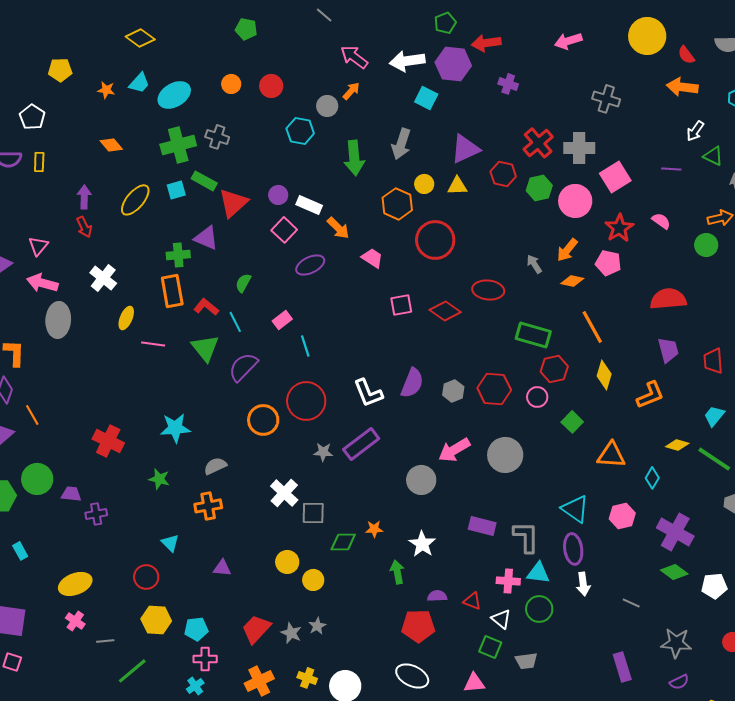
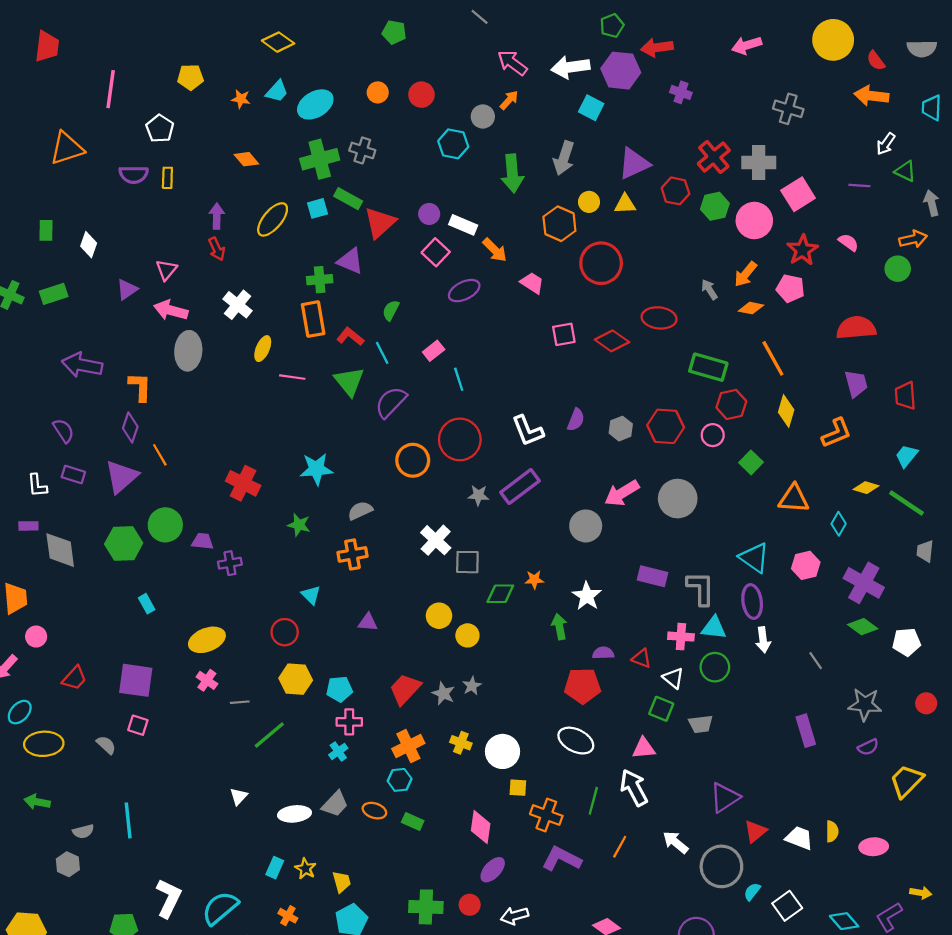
purple semicircle: (412, 383) -> (576, 420), size x0.7
gray line: (631, 603) -> (816, 661), turned 30

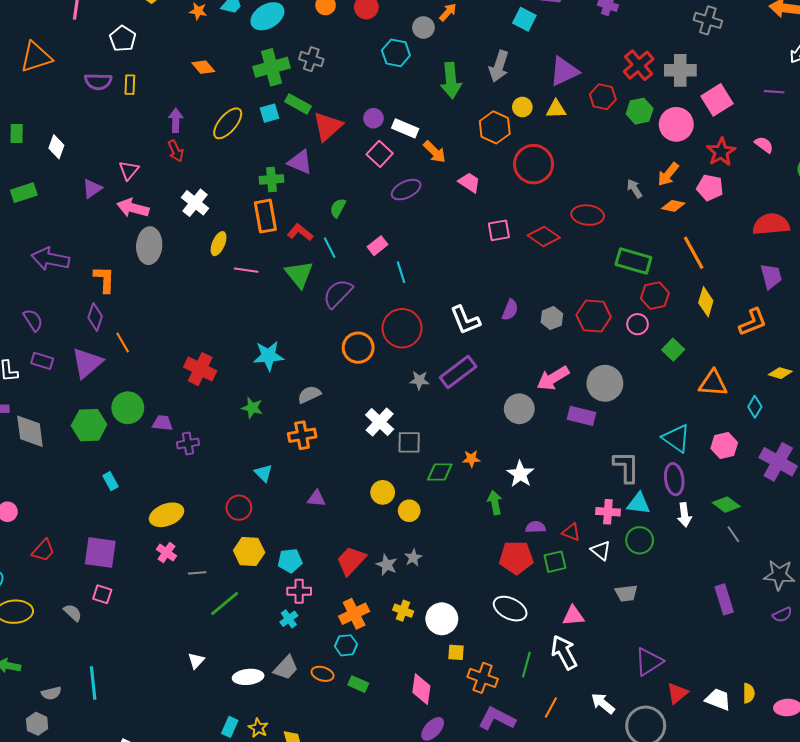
purple rectangle: (652, 576) -> (581, 416), moved
green diamond: (863, 627) -> (726, 505), moved
green square: (661, 709) -> (555, 562), moved, turned -35

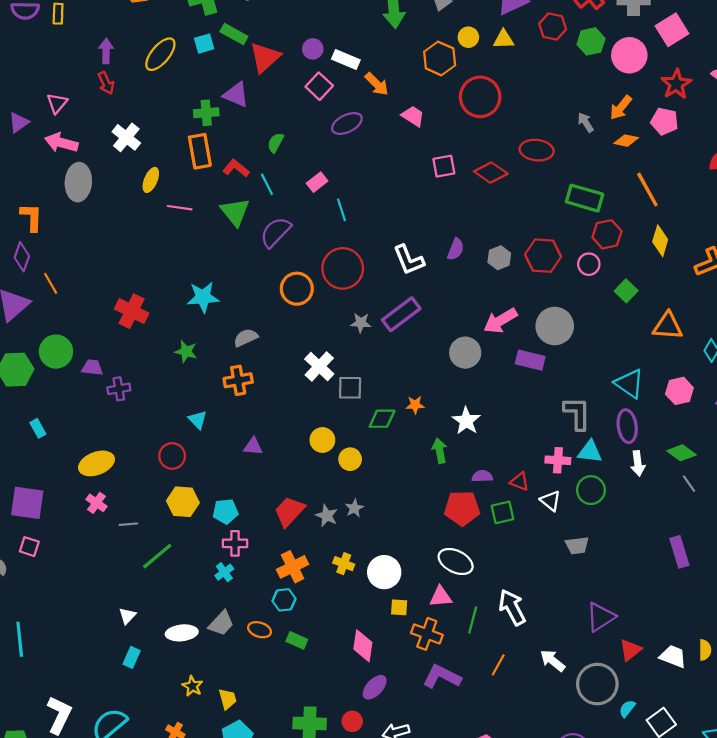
pink triangle: (573, 616) -> (441, 597), moved
cyan rectangle: (230, 727) -> (132, 657), moved

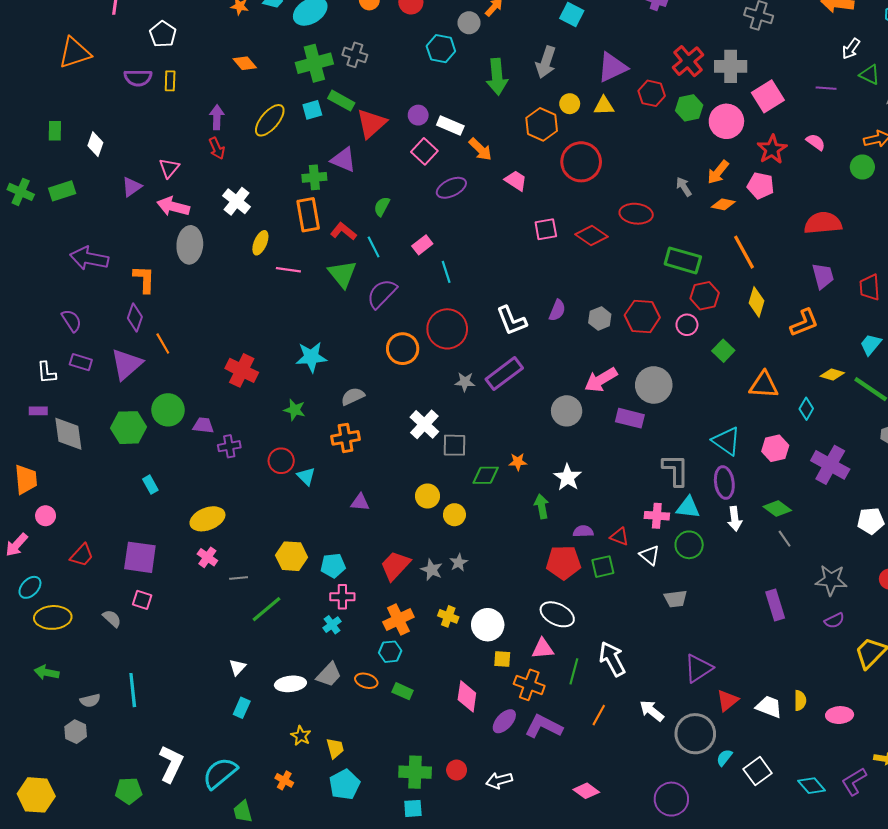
red circle: (172, 456) -> (281, 461), moved
purple ellipse: (375, 687) -> (504, 721), moved

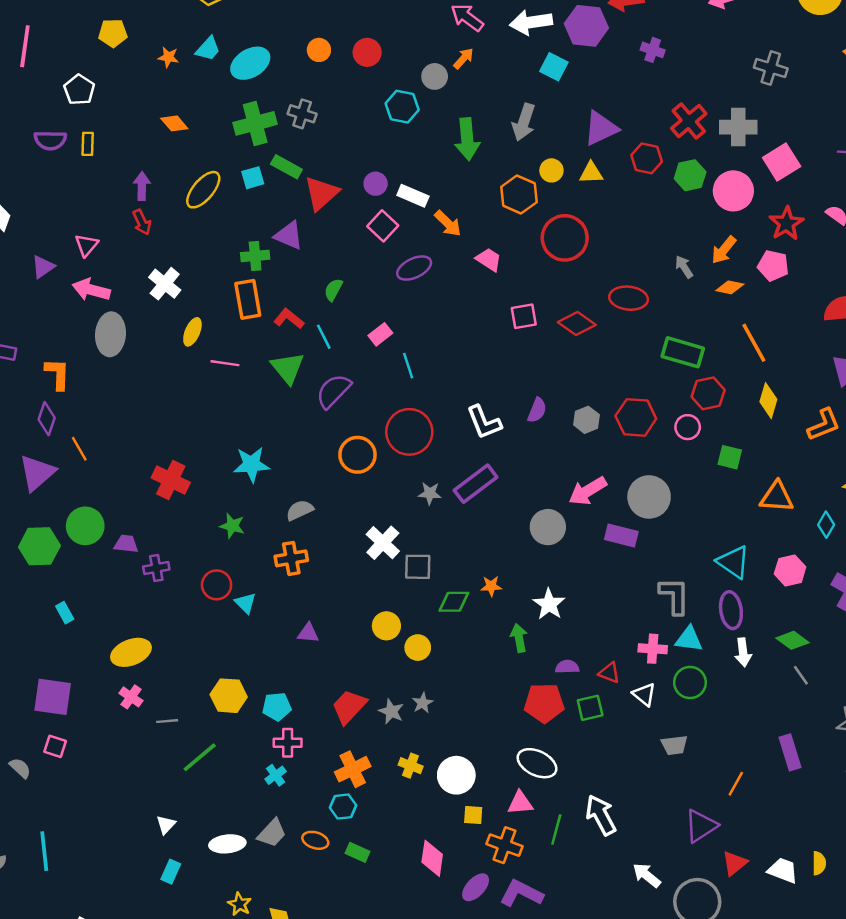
green square: (723, 351) -> (730, 457), turned -30
orange line: (599, 715) -> (736, 784), moved

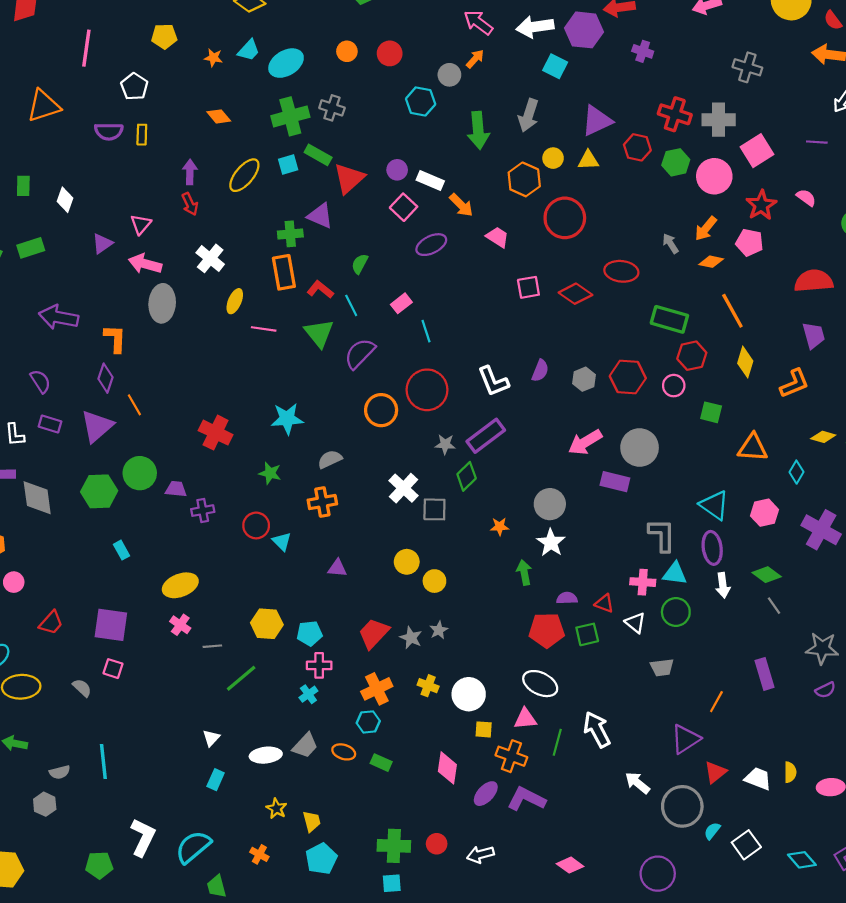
red cross: (689, 121) -> (675, 114), turned -32
gray circle: (548, 527) -> (550, 504), moved
green diamond: (454, 602) -> (467, 476), moved, turned -44

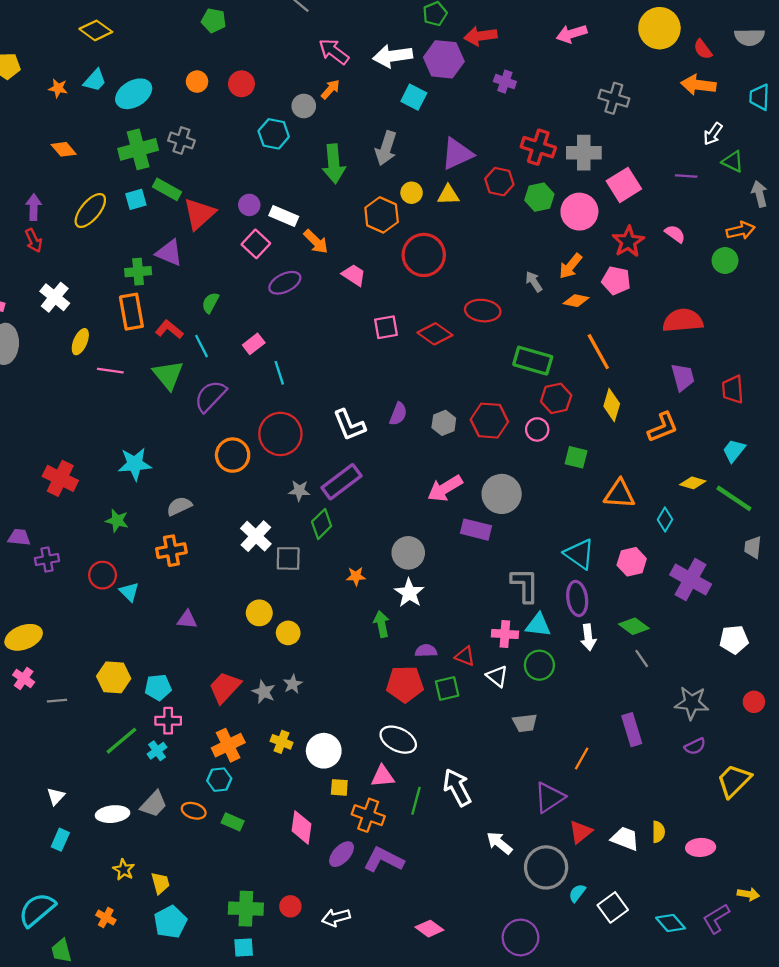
green line: (241, 678) -> (121, 741), moved

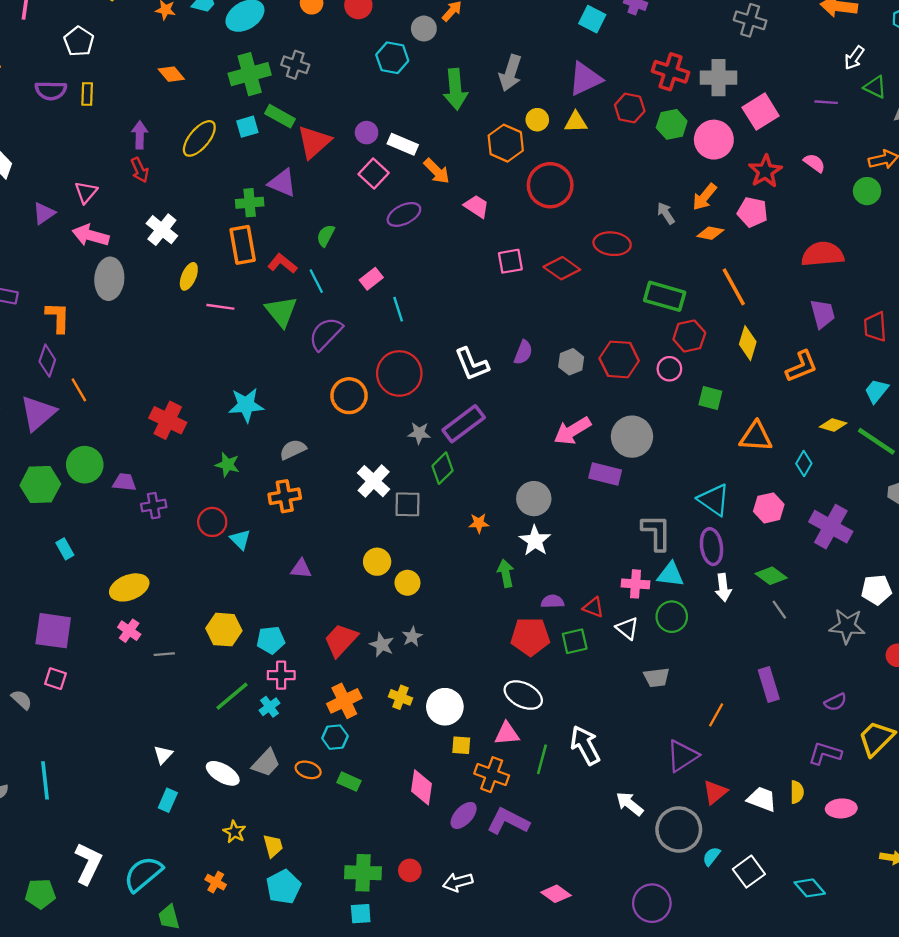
cyan square: (414, 97) -> (592, 19), moved
gray star: (692, 703) -> (847, 626), moved
white ellipse: (113, 814) -> (223, 773), turned 36
purple L-shape: (716, 919) -> (825, 753), moved, turned 48

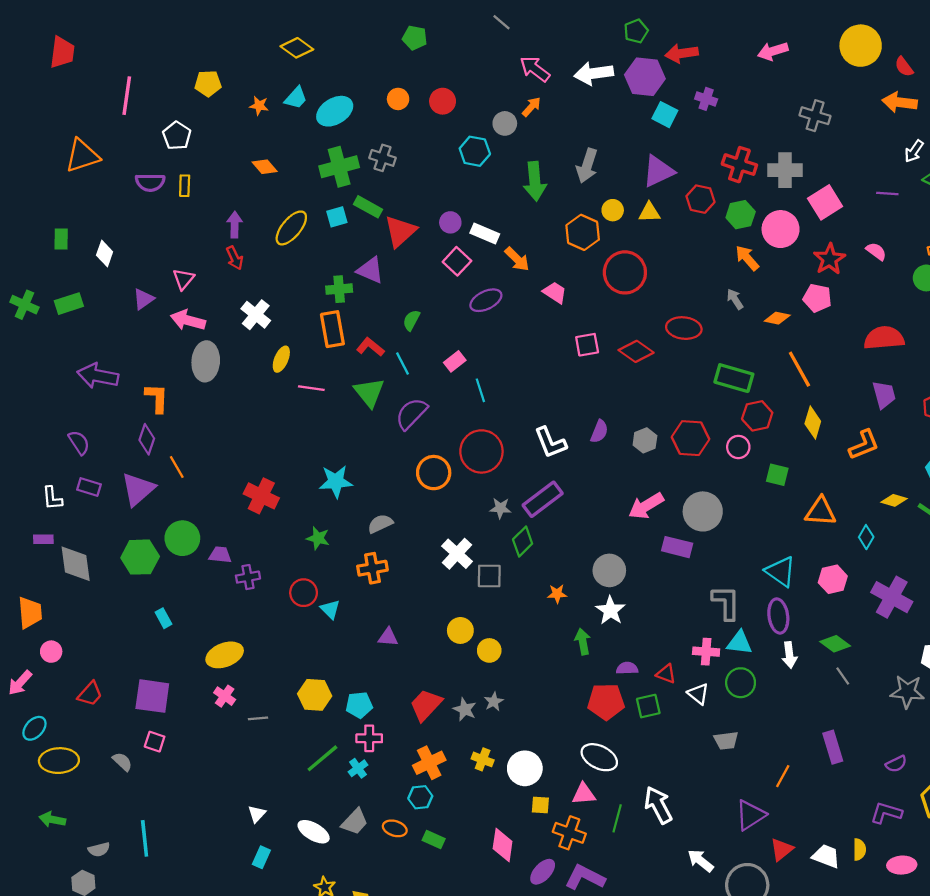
orange arrow: (704, 197) -> (747, 258), moved, turned 100

